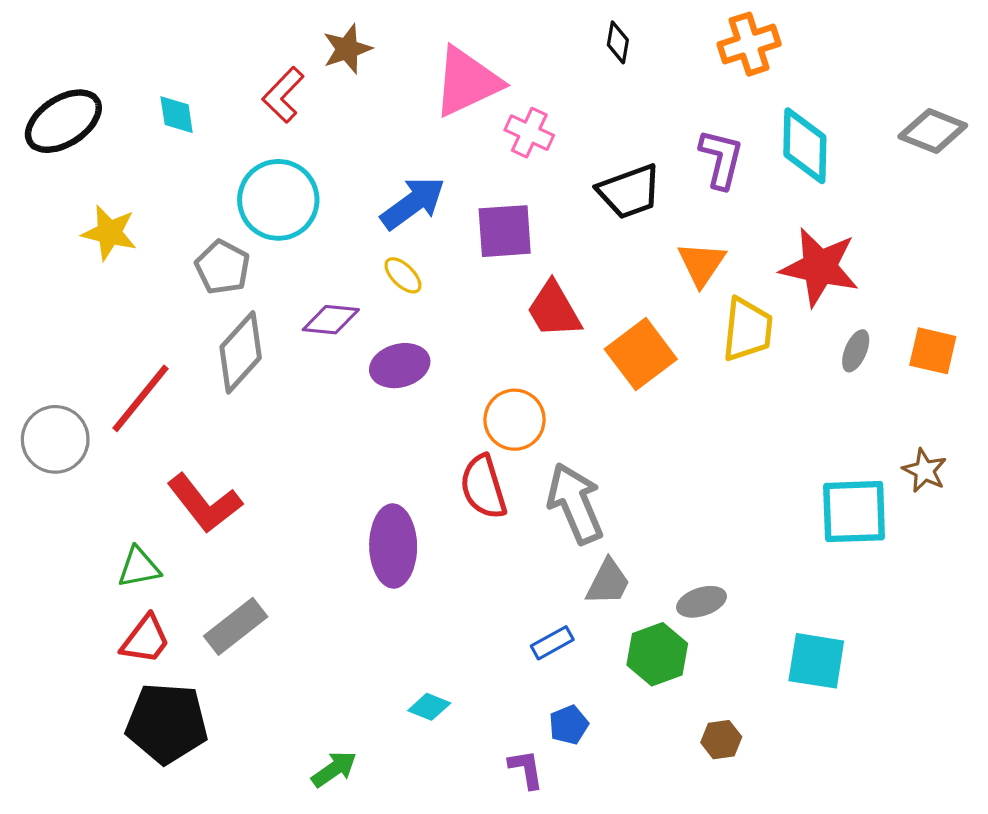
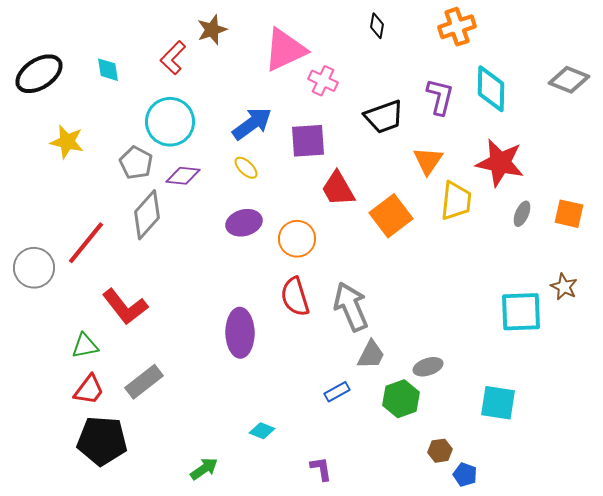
purple diamond: (331, 320) -> (183, 176), moved
orange circle: (515, 420) -> (297, 239), moved
blue pentagon: (569, 725) -> (465, 475), moved, turned -30

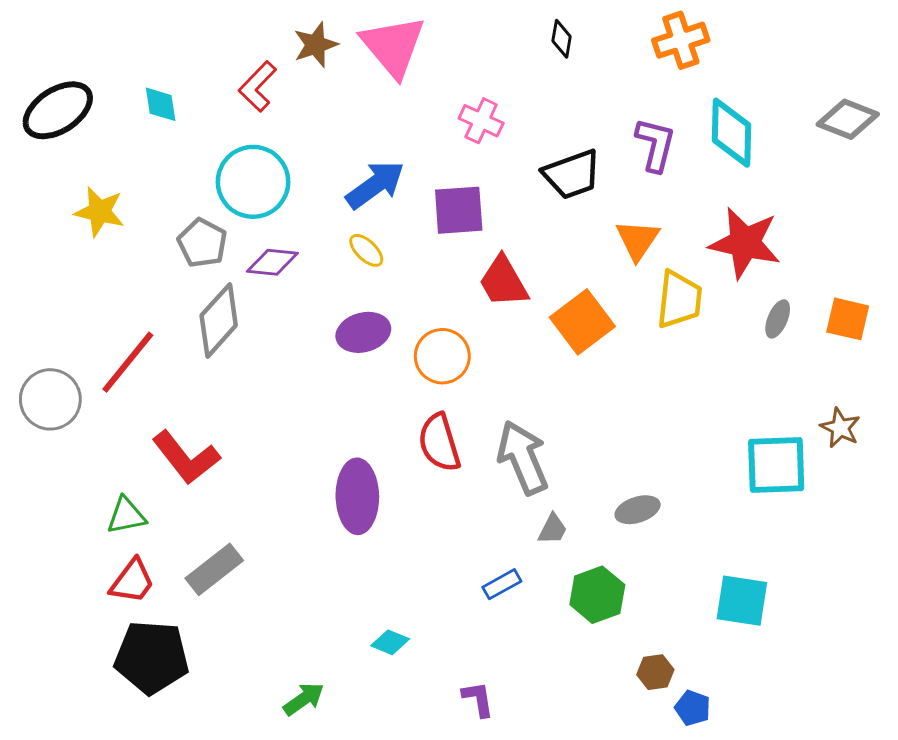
pink triangle: (285, 50) -> (393, 46), moved, turned -45
gray trapezoid: (371, 355) -> (553, 529), size x0.7
gray ellipse: (428, 367) -> (638, 510), moved

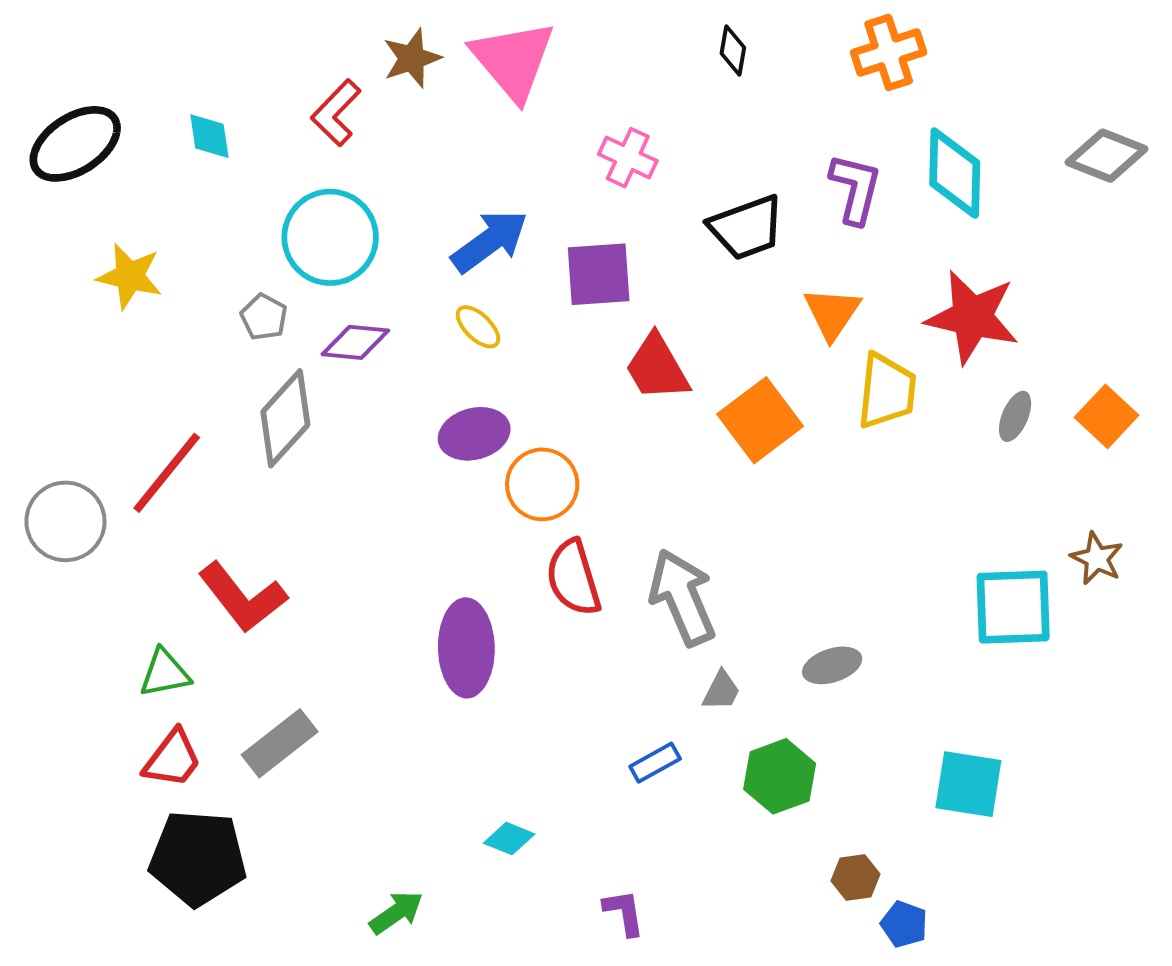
gray pentagon: (202, 243) -> (264, 317), size x0.7
orange square: (848, 319) -> (1107, 416), turned 30
orange circle: (442, 356) -> (542, 484), moved

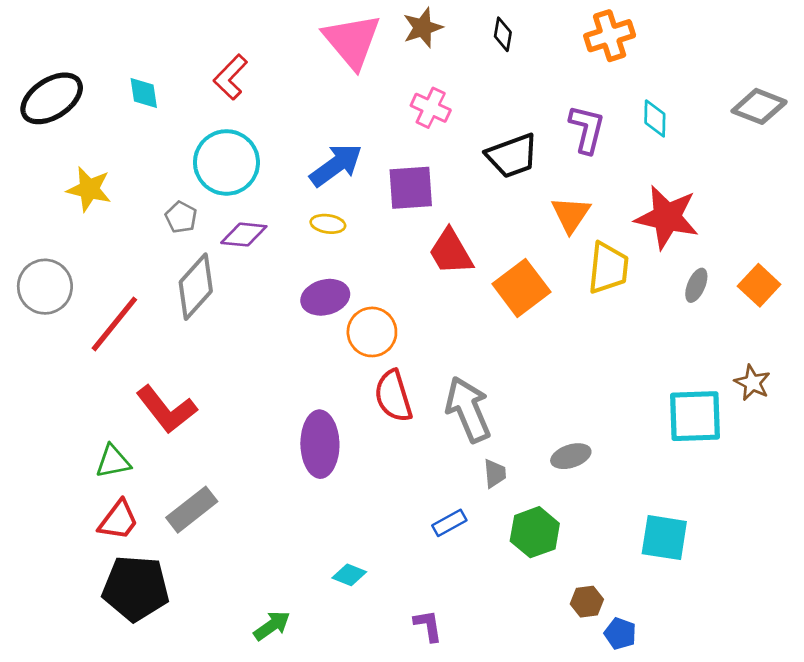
brown star: (412, 58) -> (423, 28), moved
cyan diamond: (955, 173) -> (655, 118), size x0.6
yellow ellipse: (478, 327) -> (328, 224), turned -36
gray circle: (65, 521) -> (45, 287), moved
gray trapezoid: (721, 691) -> (495, 473), turned -32

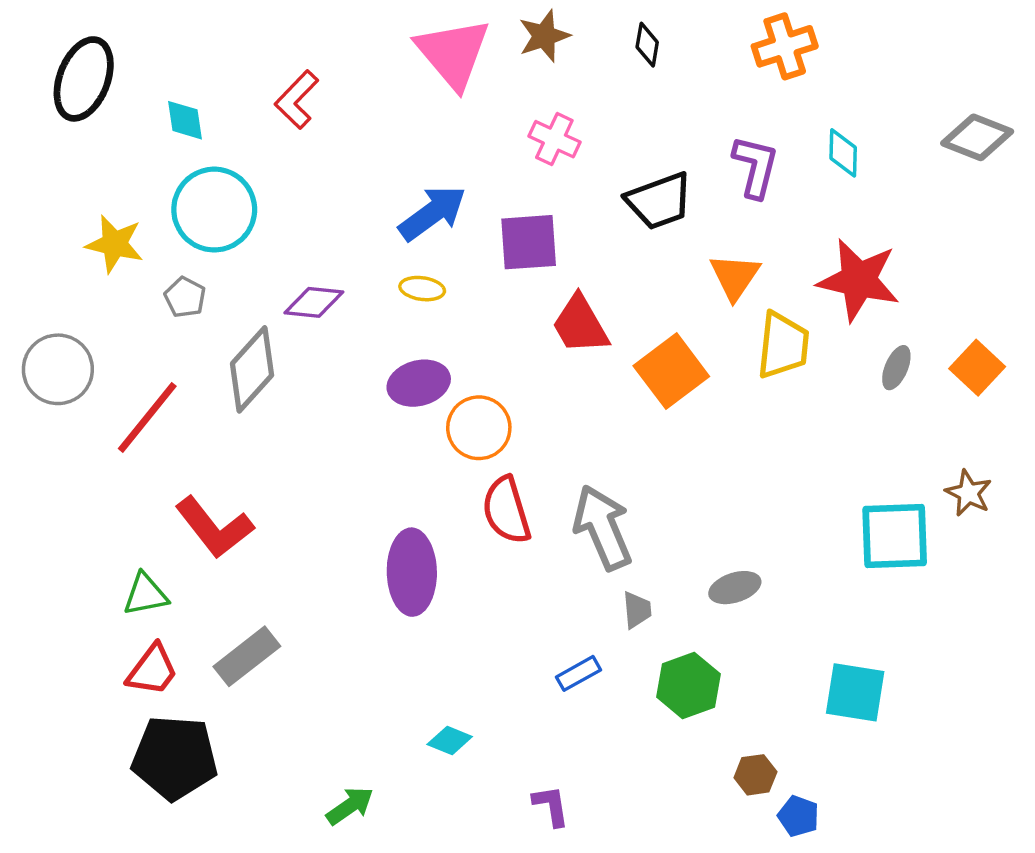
black ellipse: (52, 98) -> (84, 79), moved, turned -36
cyan circle: (226, 162) -> (214, 210), moved
gray pentagon: (181, 217) -> (185, 297), moved

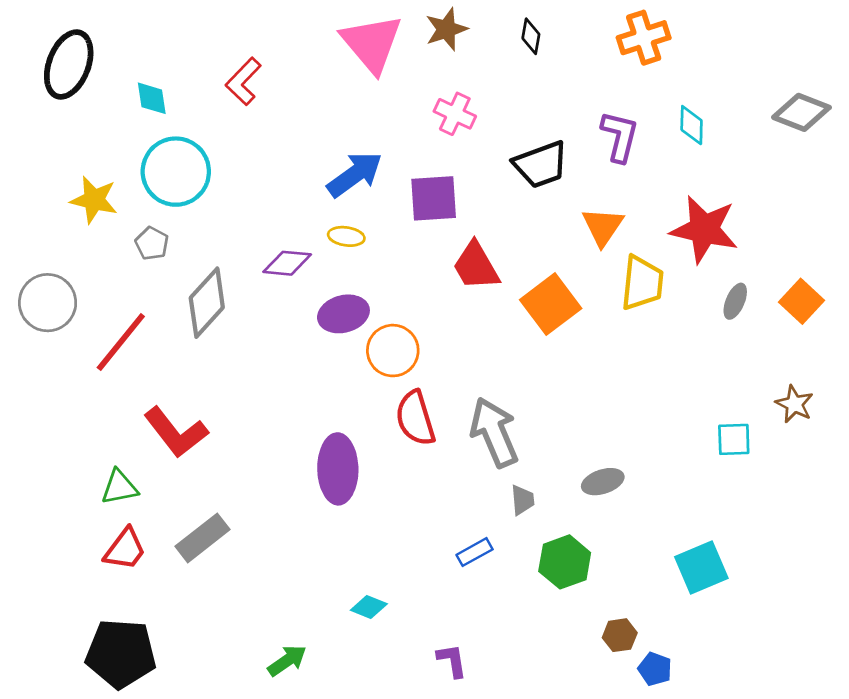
purple diamond: (314, 302) -> (287, 263), moved
cyan square: (895, 536) -> (734, 439), size x0.6
cyan square: (855, 692) -> (701, 568), turned -32
black pentagon: (175, 758) -> (121, 654), moved

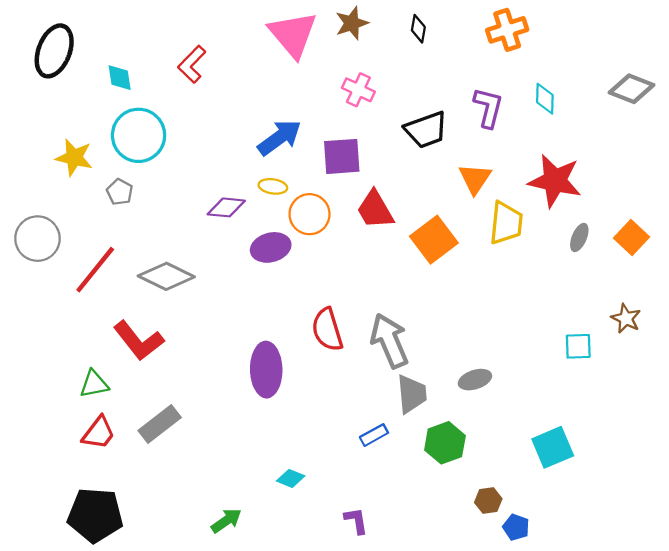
gray diamond: (207, 303) -> (166, 276), moved, turned 74
orange circle: (393, 351) -> (310, 214), moved
gray trapezoid: (522, 500) -> (412, 394), size x1.6

